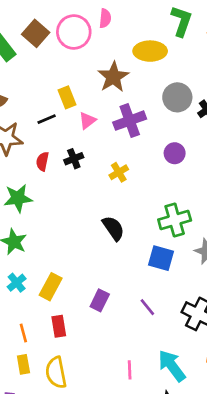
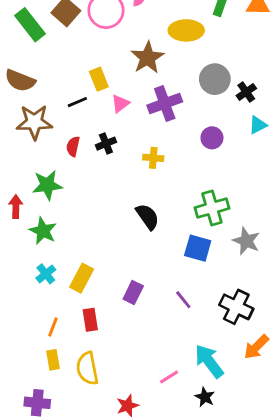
yellow cross: (119, 172) -> (153, 158), turned 36
orange line: (23, 333) -> (53, 327), turned 36
pink line: (130, 370) -> (169, 377), moved, turned 60

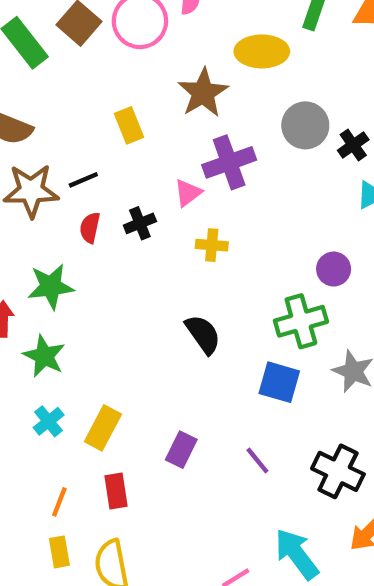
black line: (77, 102) -> (83, 180), moved
pink triangle: (120, 103) -> (188, 193), moved
purple circle: (212, 138) -> (334, 269), moved

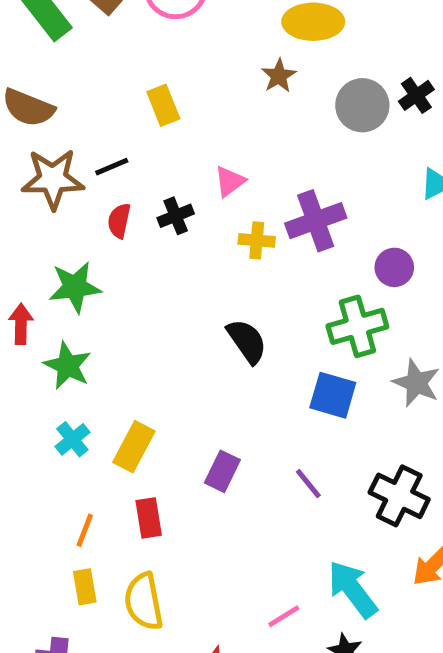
brown star: (203, 93) -> (279, 76), moved, size x0.6
black cross: (353, 145) -> (416, 95), moved
purple cross: (229, 162) -> (316, 221), moved

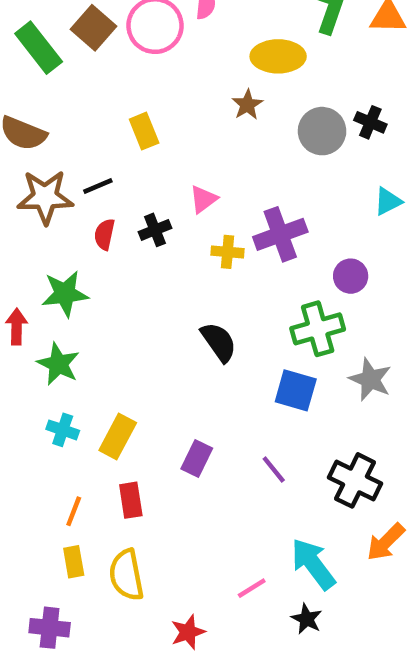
black cross: (416, 95) -> (370, 122), turned -32
cyan cross: (72, 439) -> (63, 430), turned -32

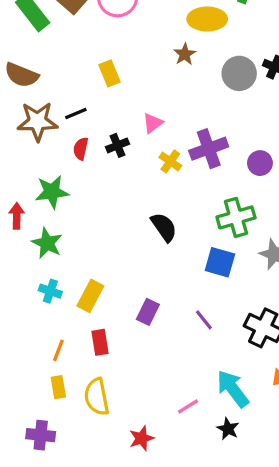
yellow cross: (228, 252) -> (170, 161), turned 30
purple circle: (351, 276) -> (260, 163), moved

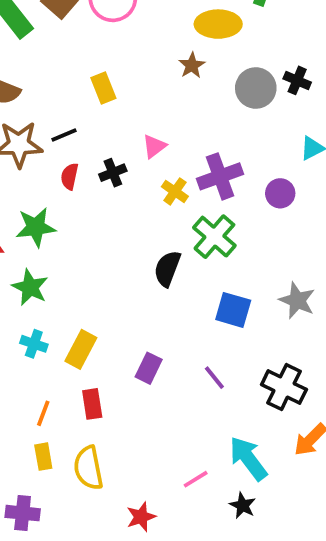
green cross: (236, 217) -> (214, 237), moved, turned -33
black semicircle: (164, 227) -> (167, 269), turned -124

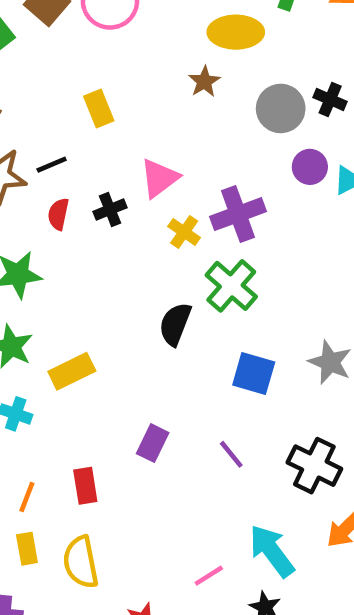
pink triangle: (154, 146) -> (159, 178), size x1.4
purple circle: (280, 193) -> (310, 167), moved
yellow rectangle: (81, 349) -> (72, 371), moved, turned 36

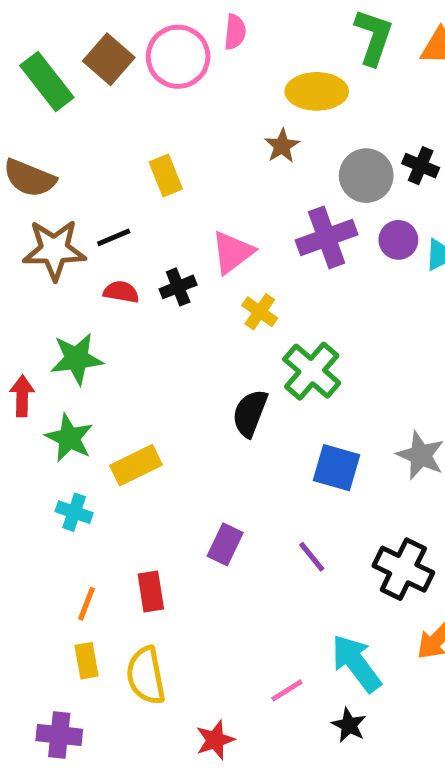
red semicircle: (58, 214) -> (121, 292), turned 88
purple cross: (238, 214) -> (327, 237), moved

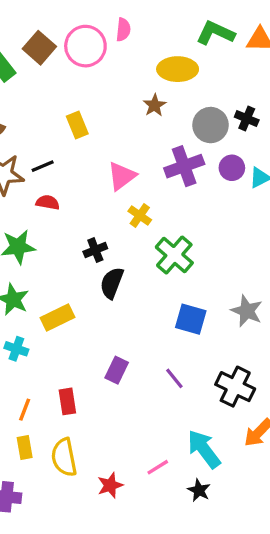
green L-shape: (374, 37) -> (215, 33), turned -84
black cross: (178, 287) -> (95, 250), moved
black semicircle: (250, 413) -> (112, 283), moved
red star: (215, 740) -> (110, 485), moved

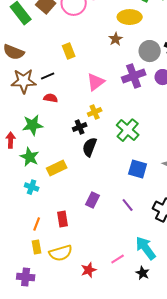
yellow cross: (140, 216) -> (95, 112), moved, turned 32
yellow semicircle: (64, 457) -> (61, 253), turned -95

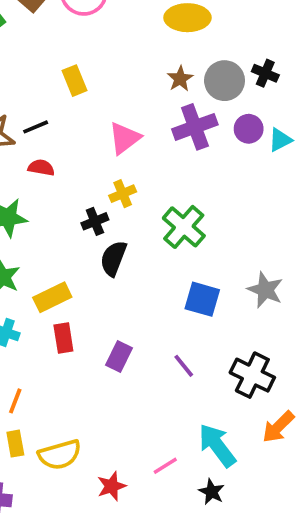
brown star: (116, 39) -> (180, 79), moved
red rectangle: (63, 219) -> (63, 338), moved

